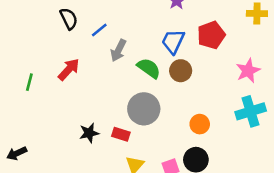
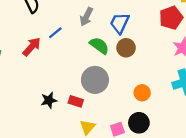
blue line: (99, 30) -> (55, 33), moved
red pentagon: (211, 35) -> (171, 18), moved
gray arrow: (118, 50) -> (86, 17), moved

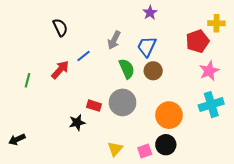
green semicircle: (99, 46) -> (127, 69), turned 30
orange circle: (142, 93) -> (169, 115), size x1.6
red rectangle: (76, 101) -> (94, 106), moved

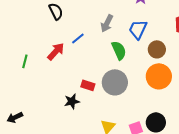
brown circle: (153, 71) -> (157, 49), moved
orange circle: (169, 115) -> (159, 76), moved

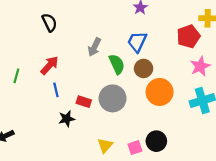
gray arrow: (107, 23) -> (94, 47), moved
blue line: (78, 38) -> (56, 90), moved, turned -64
brown circle: (157, 49) -> (144, 68), moved

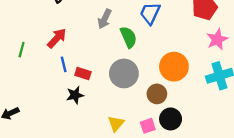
brown circle: (144, 68) -> (157, 94), moved
red rectangle: (84, 102) -> (83, 73), moved

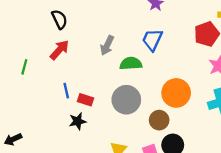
green semicircle: (128, 37) -> (131, 63), turned -70
red arrow: (57, 38) -> (59, 50), moved
green line: (22, 50) -> (24, 67), moved

